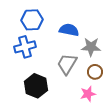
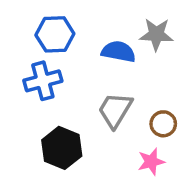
gray star: (91, 47) -> (156, 34), moved

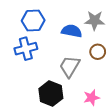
brown circle: (163, 124) -> (98, 52), moved
black hexagon: (62, 148) -> (51, 93), moved

